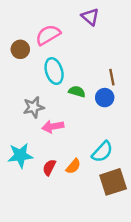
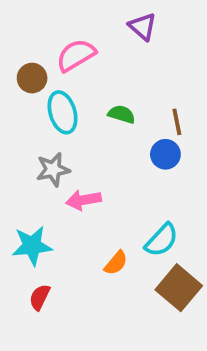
cyan ellipse: (54, 71) -> (63, 112), moved
green semicircle: (77, 92) -> (122, 114), moved
red semicircle: (49, 167) -> (40, 297), moved
brown square: (113, 182) -> (179, 288), turned -32

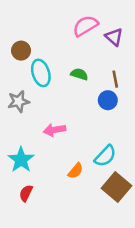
purple triangle: (143, 27) -> (114, 37), moved
pink semicircle: (76, 55) -> (85, 26), moved
gray star: (53, 170) -> (19, 101), moved
cyan star: (32, 246) -> (21, 160), turned -30

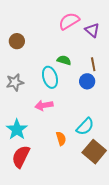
cyan ellipse: (41, 73) -> (50, 77), moved
orange semicircle: (76, 171) -> (61, 139), turned -56
red semicircle: (26, 193) -> (21, 157), size x1.6

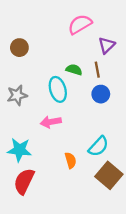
purple triangle: (92, 30) -> (107, 45), moved, turned 35
brown line: (93, 64) -> (97, 70), moved
cyan star: (17, 130) -> (19, 150), turned -30

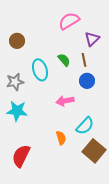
green semicircle: (74, 70) -> (64, 60), turned 32
cyan ellipse: (58, 89) -> (40, 70), moved
pink arrow: (51, 122) -> (65, 101), moved
cyan star: (19, 150) -> (17, 111), moved

